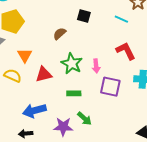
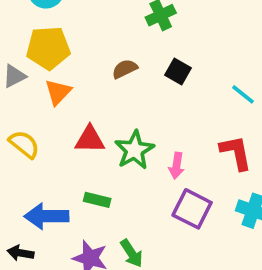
brown semicircle: (60, 34) -> (125, 69), moved
orange triangle: (25, 55) -> (58, 92), moved
red triangle: (44, 74) -> (90, 139), moved
green rectangle: (74, 93) -> (97, 200), moved

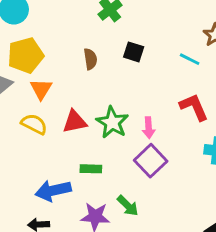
brown semicircle: (125, 69) -> (90, 59), turned 120
yellow semicircle: (24, 144) -> (34, 124), moved
purple square: (192, 209) -> (151, 161), moved, turned 32

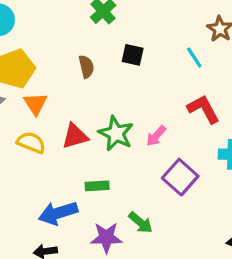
cyan line: (190, 59) -> (194, 57), turned 35
pink arrow: (149, 128) -> (156, 136), turned 50
purple square: (151, 161) -> (180, 177), moved

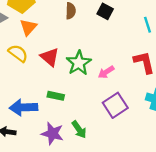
red triangle: (75, 136) -> (50, 57), turned 42

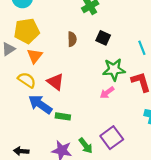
green star: (79, 63) -> (114, 69), moved, turned 30
purple square: (115, 105) -> (112, 138), moved
blue arrow: (23, 107) -> (40, 104), moved, turned 40

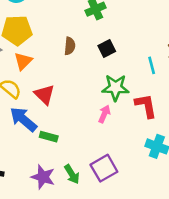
black square: (103, 38) -> (107, 49), turned 32
pink arrow: (107, 93) -> (104, 114), turned 144

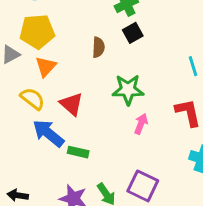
black square: (107, 49) -> (133, 33), moved
green star: (115, 88) -> (128, 90), moved
purple square: (104, 168) -> (143, 186), turned -32

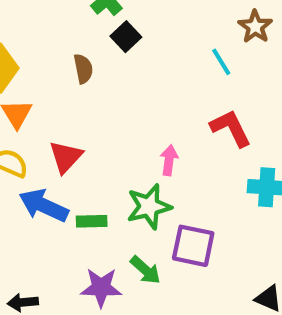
green star: (128, 90) -> (149, 207), moved
red triangle: (71, 104) -> (66, 157), turned 45

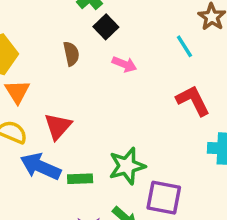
pink arrow: (169, 160) -> (124, 64), moved, turned 105

